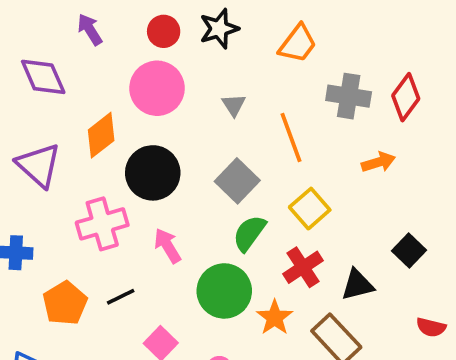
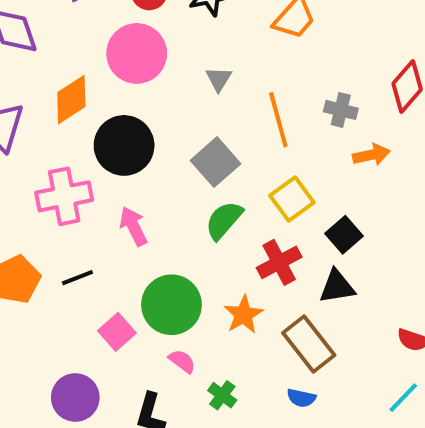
gray cross: (349, 96) -> (341, 110), moved, size x0.7
black square: (409, 250) -> (344, 235), moved
green circle: (224, 291) -> (172, 305), moved

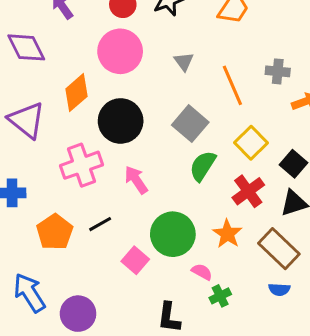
pink semicircle: (182, 361) -> (202, 272), moved
green cross: (222, 395) -> (220, 296), turned 35
purple circle: (75, 397) -> (78, 314), moved

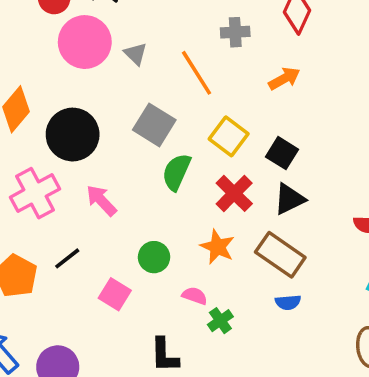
pink circle: (120, 51) -> (85, 42), moved
gray cross: (278, 71) -> (235, 32), moved
green circle: (173, 234) -> (154, 257), size x0.6

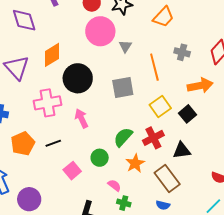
orange arrow: (284, 78) -> (200, 86), size x1.4
gray square: (154, 125) -> (123, 87), turned 30
black square: (282, 153) -> (187, 114), moved
green semicircle: (176, 172) -> (123, 137), moved
green cross: (220, 321) -> (124, 203), turned 32

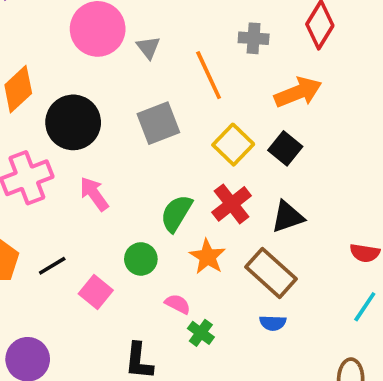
black line: (53, 143) -> (52, 266), moved
green cross: (124, 203) -> (201, 333), turned 32

